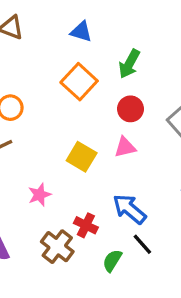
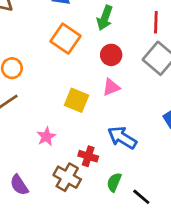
black line: (142, 244) -> (141, 197), moved

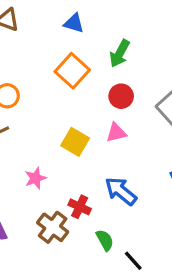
green semicircle: (114, 182) -> (105, 240), turned 120

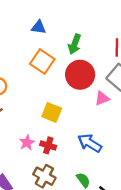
red circle: (121, 96) -> (80, 75), size x1.6
pink triangle: (116, 133) -> (102, 98), moved
red cross: (80, 207) -> (48, 145), moved

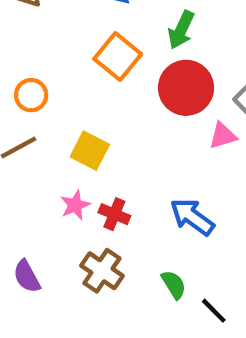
yellow square: (52, 112) -> (90, 151), moved

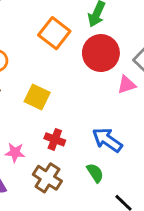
pink star: (75, 205) -> (15, 153), moved, turned 30
green semicircle: (174, 285) -> (95, 173), moved

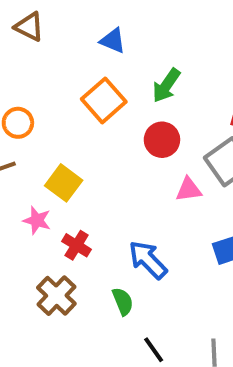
red circle: (101, 53) -> (162, 140), size x0.7
pink star: (15, 153) -> (37, 220), moved

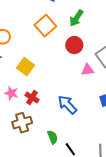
pink star: (37, 220) -> (11, 93), moved
brown cross: (56, 296) -> (22, 123), turned 30
green semicircle: (123, 301) -> (53, 137), moved

